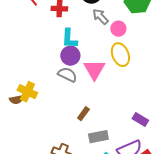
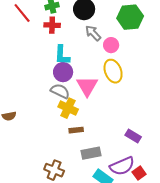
yellow cross: (27, 92) -> (68, 108), moved
brown rectangle: (83, 114) -> (76, 130), turned 48

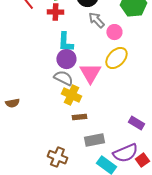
yellow ellipse: (113, 71) -> (116, 58), turned 65

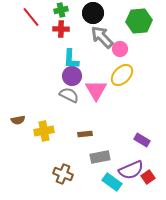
gray arrow: (96, 20) -> (102, 37), size x1.4
yellow cross: (71, 95) -> (44, 131), moved, turned -36

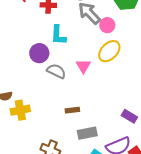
purple circle: (72, 76) -> (39, 53), moved
pink triangle: (96, 90) -> (83, 66), size x0.7
yellow cross: (44, 131) -> (20, 110), moved

